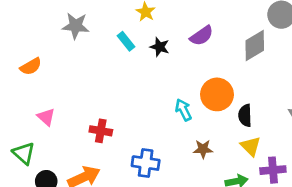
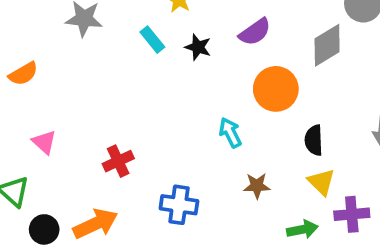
orange circle: (217, 94) -> (276, 89), moved
red cross: (101, 131) -> (118, 161), turned -35

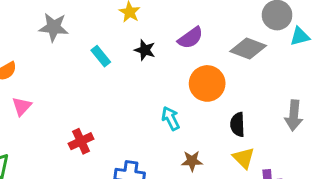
cyan rectangle: (152, 40) -> (101, 56), moved
gray diamond: (327, 45) -> (248, 49), turned 52
pink triangle: (44, 142) -> (22, 106), moved, turned 30

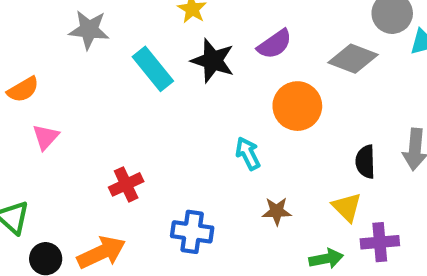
black star: (145, 50) -> (213, 61), size x1.5
cyan rectangle: (101, 56) -> (153, 69), size x1.5
black semicircle: (238, 124) -> (365, 162), moved

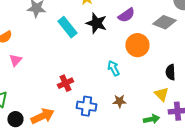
red cross: (126, 184) -> (65, 83), moved
brown star: (277, 211) -> (119, 101), moved

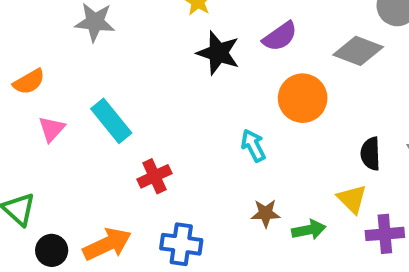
cyan rectangle: (67, 27) -> (111, 121), moved
blue cross: (86, 106) -> (181, 244), moved
green arrow: (151, 119) -> (309, 230), moved

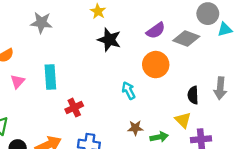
purple semicircle: (280, 36) -> (156, 31), moved
cyan rectangle: (111, 121) -> (50, 77), turned 35

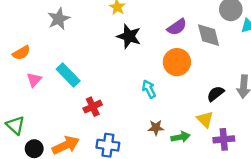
gray star: (41, 23) -> (59, 19), turned -30
gray diamond: (186, 38) -> (209, 35), turned 55
cyan rectangle: (50, 77) -> (68, 75), turned -40
black semicircle: (193, 95) -> (216, 94), turned 54

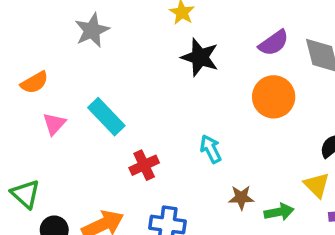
cyan arrow: (149, 89) -> (211, 149), moved

